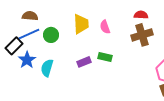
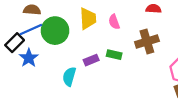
green circle: (51, 35) -> (55, 31), size x1.6
brown cross: (142, 35) -> (147, 42), moved
cyan semicircle: (47, 68) -> (69, 77), moved

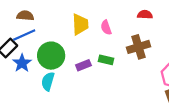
green circle: (55, 31) -> (51, 56), moved
cyan semicircle: (69, 77) -> (48, 81), moved

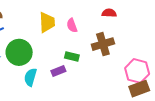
purple rectangle: (83, 65) -> (58, 71), moved
cyan semicircle: (48, 81) -> (30, 77), moved

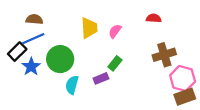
pink semicircle: (72, 25) -> (115, 31), turned 56
brown cross: (103, 44) -> (164, 55), moved
green rectangle: (72, 56) -> (115, 63), turned -64

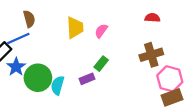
red semicircle: (154, 18) -> (152, 18), moved
brown semicircle: (34, 19) -> (29, 19), moved, turned 70
green circle: (60, 59) -> (38, 78), moved

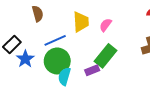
blue line: (18, 38) -> (55, 40), moved
green rectangle: (101, 64) -> (106, 56), size x1.6
green circle: (38, 78) -> (57, 61), moved

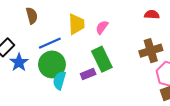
green rectangle: (106, 56) -> (102, 59), turned -65

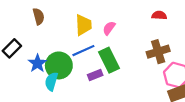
blue line: (50, 43) -> (83, 51), moved
blue star: (19, 62) -> (38, 63), moved
cyan semicircle: (59, 80) -> (51, 81), moved

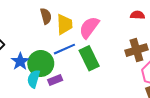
brown semicircle: (39, 16) -> (46, 16), moved
pink semicircle: (109, 28) -> (89, 27), size x1.6
purple rectangle: (95, 75) -> (55, 80), moved

